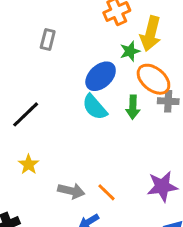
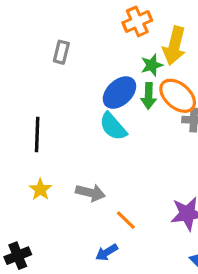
green arrow: (133, 107) -> (149, 96), moved
black line: (26, 114) -> (37, 135), turned -44
gray arrow: (71, 191) -> (90, 193), moved

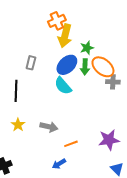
orange cross: (137, 21) -> (57, 21), moved
yellow arrow: (174, 46) -> (65, 36), moved
gray rectangle: (61, 52) -> (31, 63), moved
orange line: (126, 220) -> (71, 144), turned -64

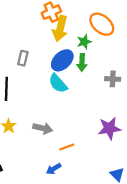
orange ellipse: (103, 67) -> (102, 24), moved
purple star: (109, 140) -> (109, 128), moved

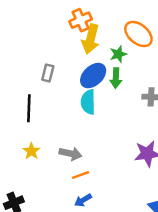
cyan semicircle: (58, 83) -> (88, 102), turned 40
orange line: (67, 147) -> (81, 175), moved

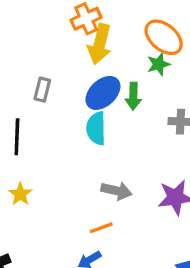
green star: (118, 54) -> (159, 64), moved
gray arrow: (70, 154) -> (116, 191), moved
orange line: (81, 175) -> (101, 228), moved

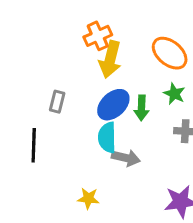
green star: (159, 64) -> (174, 94), moved, turned -30
gray arrow: (116, 191) -> (126, 158), moved
yellow star: (20, 194) -> (88, 198), moved, turned -30

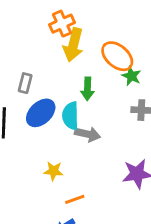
orange ellipse: (170, 53) -> (117, 56), moved
blue ellipse: (113, 105) -> (41, 113), moved
green arrow: (141, 108) -> (87, 89), moved

